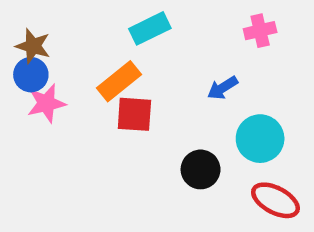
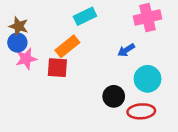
pink cross: (260, 31) -> (148, 18), size x1.5
red square: (134, 114) -> (57, 68), moved
red ellipse: (275, 200) -> (141, 111), moved, turned -32

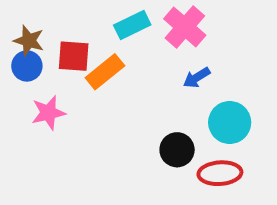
pink cross: (148, 18) -> (185, 27), moved, turned -36
pink star: (26, 59) -> (48, 113), moved
red square: (57, 68) -> (74, 56), moved

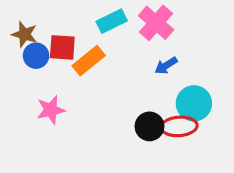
blue circle: (27, 66) -> (36, 56), moved
pink star: (48, 113) -> (51, 110), moved
red ellipse: (220, 173) -> (179, 126), moved

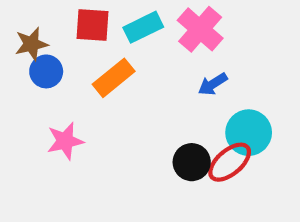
brown star: (25, 34) -> (31, 44), turned -30
red square: (62, 47) -> (93, 25), moved
red ellipse: (179, 126) -> (230, 162), turned -36

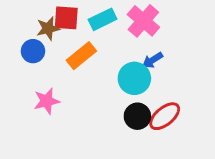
brown star: (31, 44) -> (48, 28), moved
cyan circle: (249, 133) -> (134, 78), moved

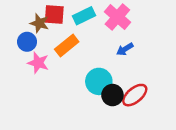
brown star: (48, 28) -> (39, 23), turned 30
cyan circle: (134, 78) -> (99, 81), moved
pink star: (47, 101) -> (38, 63), moved, turned 30

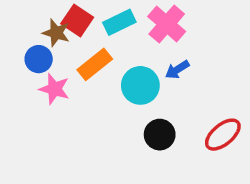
red square: (54, 15) -> (77, 20), turned 30
cyan circle: (99, 81) -> (140, 85), moved
red ellipse: (135, 95) -> (223, 135), moved

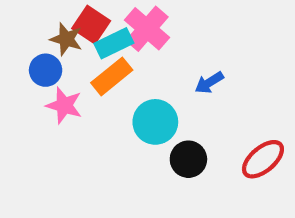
cyan rectangle: (119, 22) -> (114, 43), moved
pink cross: (167, 24) -> (147, 29), moved
cyan circle: (140, 85) -> (155, 122), moved

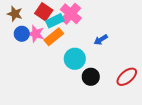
brown star: (66, 39) -> (15, 14), moved
pink star: (64, 105) -> (36, 34), moved

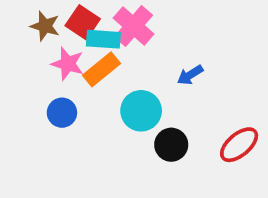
brown star: (15, 14) -> (45, 26), moved
cyan rectangle: (55, 21) -> (103, 39), turned 30
blue circle: (22, 34) -> (62, 113), moved

